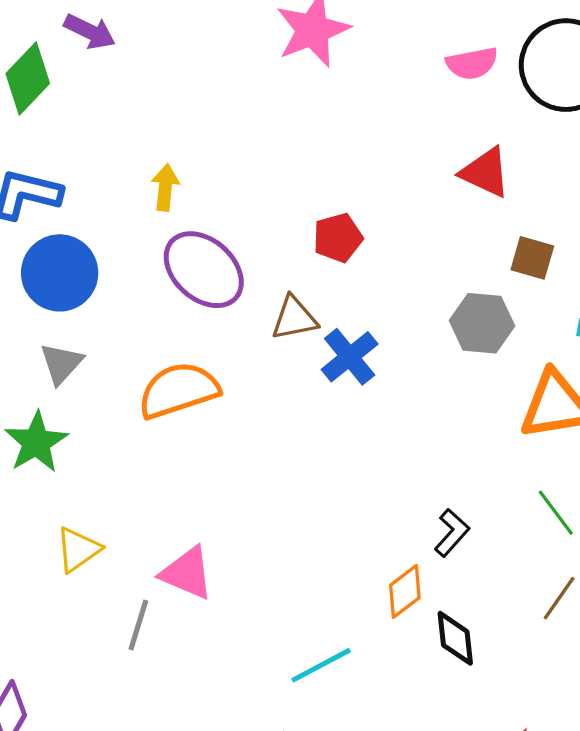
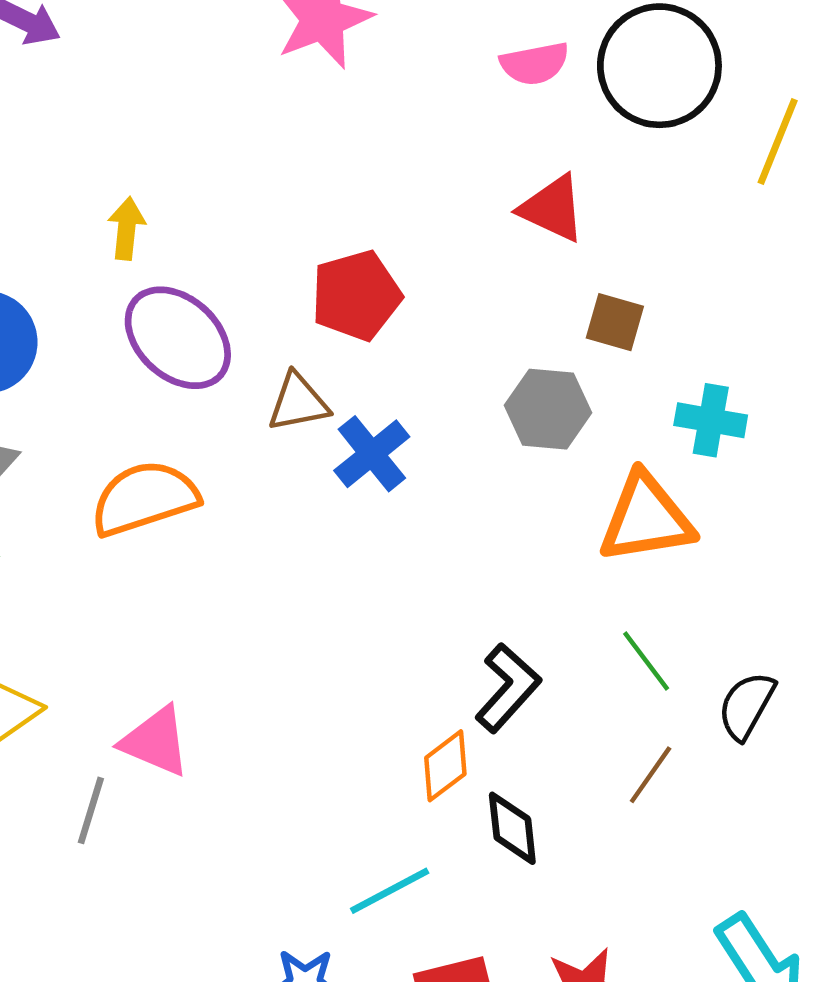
red pentagon: (338, 238) -> (356, 295), size x1.4
black L-shape: (452, 533) -> (508, 688), size x1.4
cyan line: (321, 665) -> (390, 891), moved

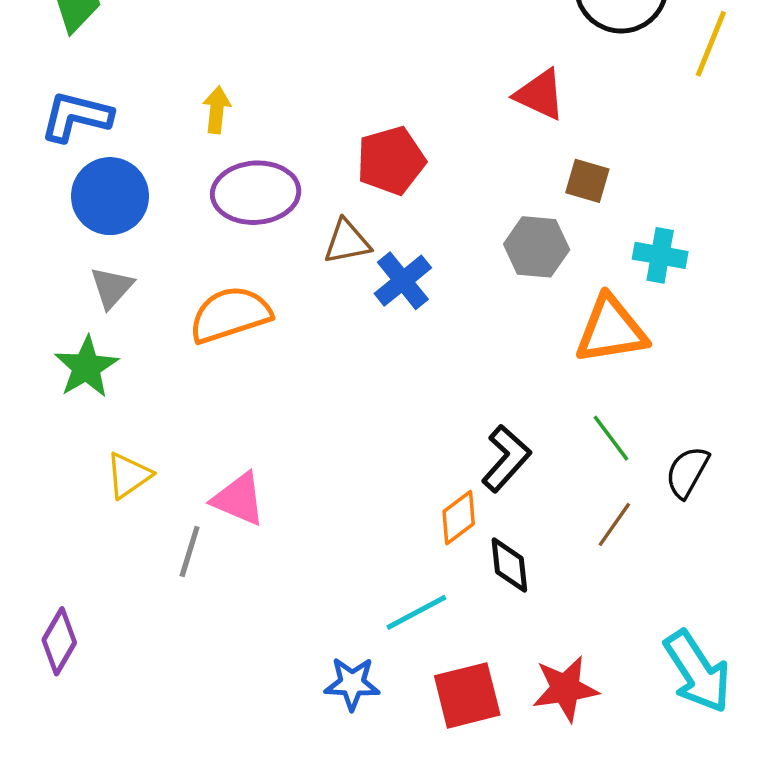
purple ellipse: (178, 338) -> (256, 193), turned -46

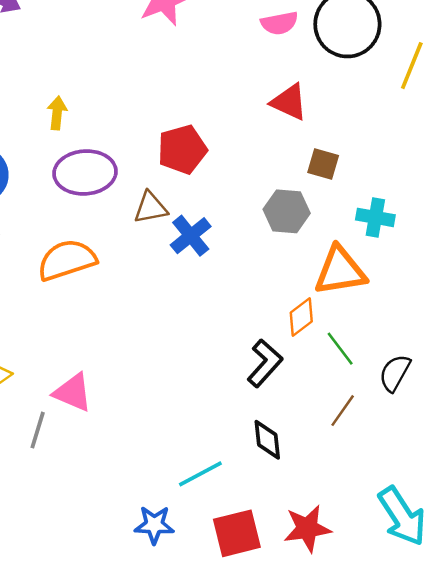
orange diamond: (459, 518) -> (301, 317), moved

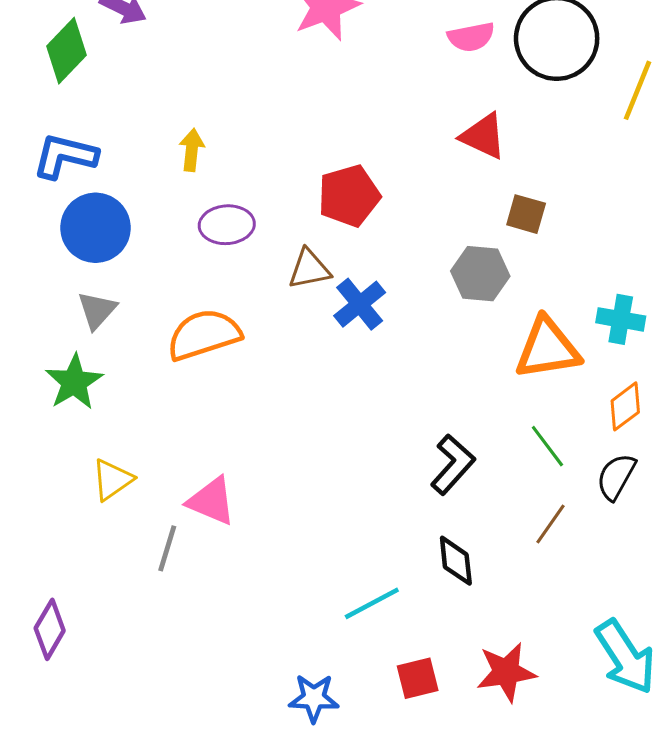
purple ellipse: (85, 172) -> (227, 225), size x0.7
cyan cross: (375, 217) -> (621, 319), moved
orange diamond: (301, 317) -> (625, 406), moved
blue star: (154, 525) -> (314, 698), moved
red square: (237, 533) -> (418, 678), size x0.7

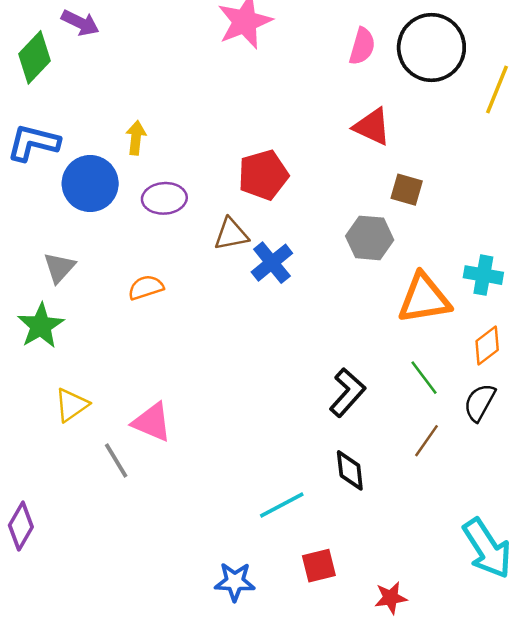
pink semicircle: (471, 37) -> (362, 46), turned -63
blue circle: (95, 228) -> (90, 184), moved
orange semicircle: (204, 335) -> (146, 287), size x0.6
gray line: (167, 548) -> (116, 461), turned -48
red star: (506, 672) -> (391, 598), moved, size x0.7

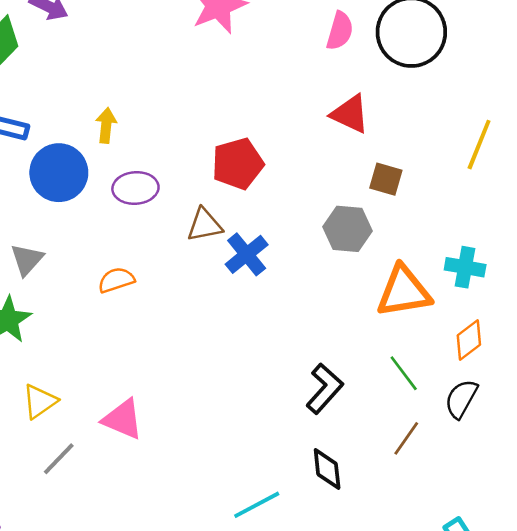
yellow line: (497, 90) -> (479, 145), moved
gray line: (116, 461) -> (59, 459), moved, turned 75

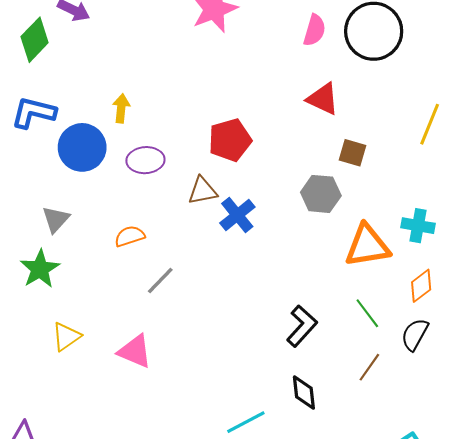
gray line: (59, 459) -> (160, 281), moved

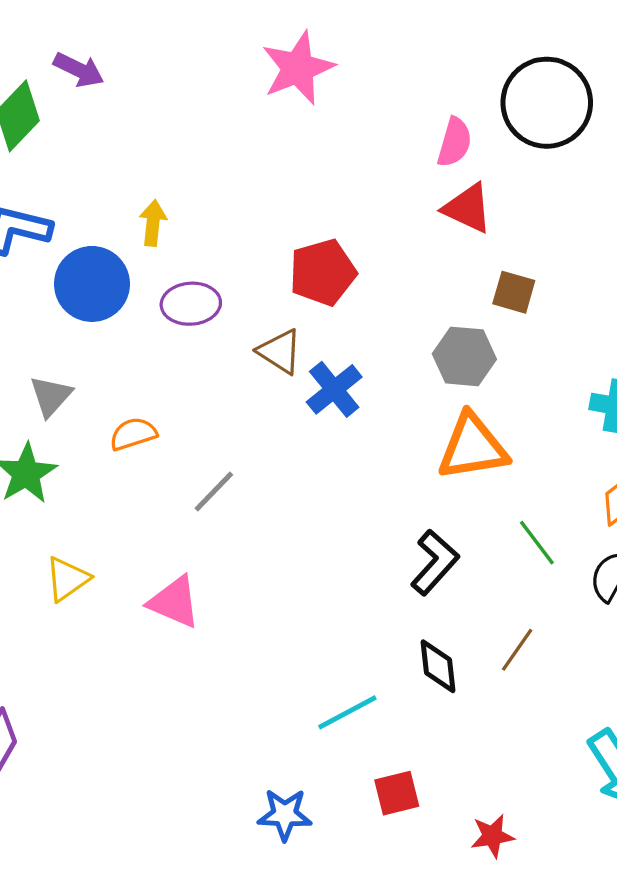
pink semicircle: (314, 30) -> (454, 142), moved
brown triangle: (203, 191) -> (280, 351), turned 44
orange semicircle: (130, 236) -> (133, 434), moved
orange triangle: (367, 246) -> (473, 447), moved
brown line: (369, 367) -> (517, 650), moved

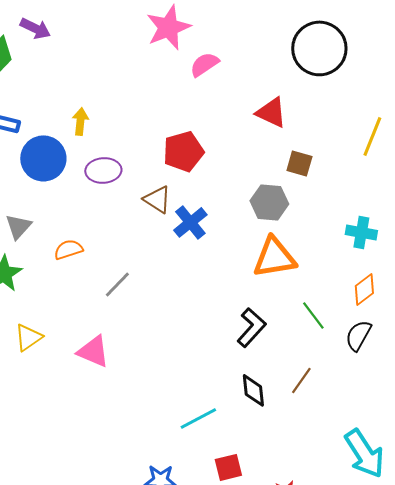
pink semicircle: (454, 142) -> (204, 64), moved, turned -140

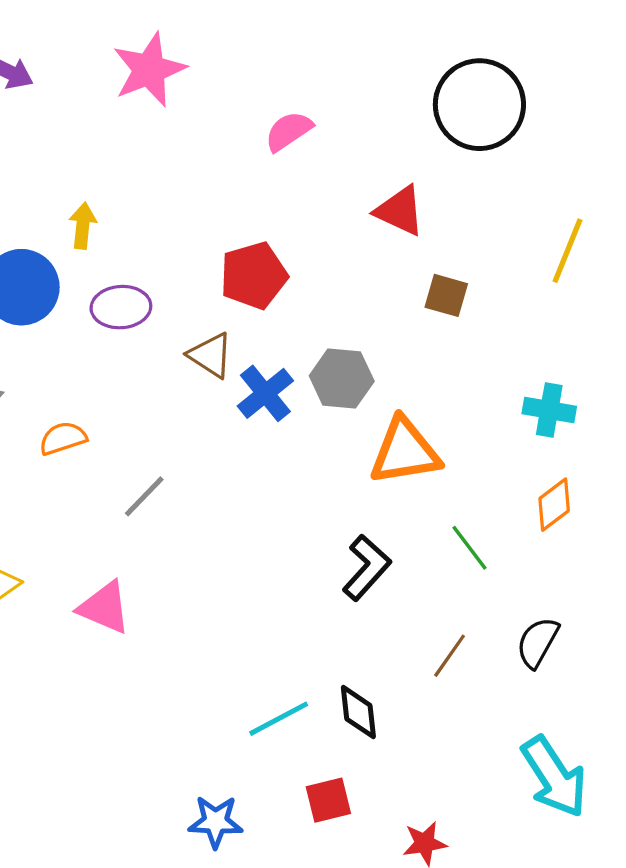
pink star: (168, 27) -> (149, 70), moved
gray hexagon: (269, 202) -> (342, 378), moved
black semicircle: (358, 335) -> (538, 642), moved
black diamond: (253, 390) -> (358, 712), moved

